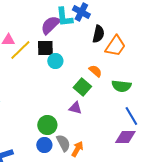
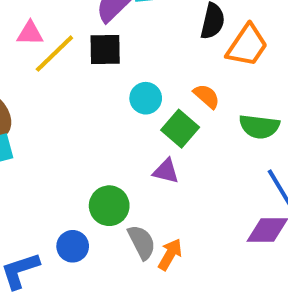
cyan circle: (55, 61) -> (146, 98), moved
blue circle: (44, 145) -> (73, 246), moved

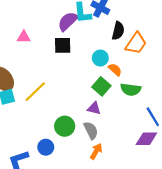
yellow line: (54, 54) -> (35, 92), moved
cyan circle: (146, 98) -> (100, 58), moved
green semicircle: (259, 127) -> (131, 89), moved
gray semicircle: (142, 242) -> (91, 130), moved

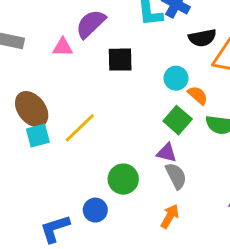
purple semicircle: (68, 21) -> (91, 24), moved
black semicircle: (118, 31) -> (202, 38), turned 66
gray semicircle: (91, 130) -> (176, 176), moved

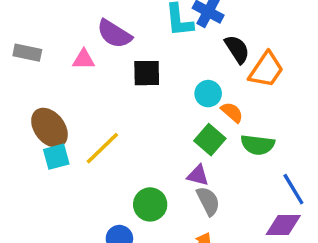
purple semicircle: (91, 24) -> (114, 34), turned -104
black semicircle: (202, 38) -> (237, 49), turned -112

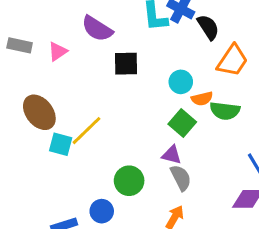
black semicircle: (237, 49) -> (208, 27), moved
pink triangle: (84, 59) -> (58, 51), moved, turned -35
orange semicircle: (232, 112) -> (202, 99), turned 125
green semicircle: (258, 145) -> (225, 111), moved
cyan square: (56, 157) -> (61, 144), moved, turned 30

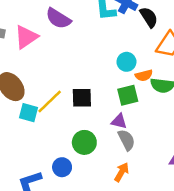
pink triangle: (58, 51) -> (26, 37), size x1.5
black square: (126, 64) -> (82, 98), moved
green square: (182, 123) -> (128, 95), turned 35

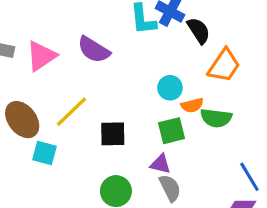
purple semicircle: (58, 18) -> (94, 50), moved
yellow line: (50, 101) -> (71, 112), moved

